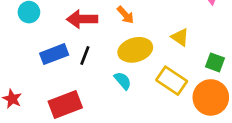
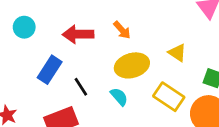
blue rectangle: (54, 54) -> (50, 70), turned -36
black line: (85, 55) -> (81, 87), moved, turned -54

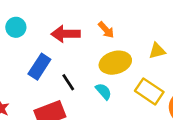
yellow triangle: (177, 53) -> (157, 51), turned -48

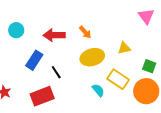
cyan semicircle: (104, 91) -> (98, 90), moved

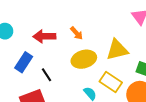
yellow triangle: (124, 48) -> (117, 50), size x1.6

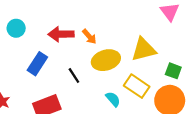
orange arrow: (77, 33) -> (89, 36), moved
black line: (46, 75) -> (74, 75), moved

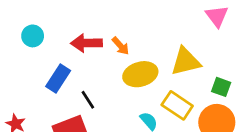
black line: (74, 75) -> (88, 100), moved

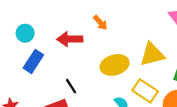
orange arrow: (120, 46) -> (100, 23), moved
blue rectangle: (58, 78) -> (33, 61), moved

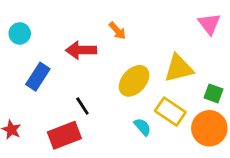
cyan circle: (25, 33) -> (20, 33), moved
yellow ellipse: (115, 65) -> (134, 81), turned -32

